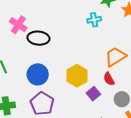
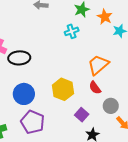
purple square: (93, 94) -> (82, 115), moved

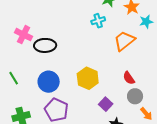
orange trapezoid: (98, 65) -> (124, 41), moved
red semicircle: (95, 88) -> (129, 78), moved

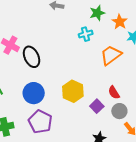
black ellipse: (45, 45) -> (32, 57), turned 65
purple square: (106, 104) -> (97, 106), moved

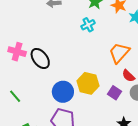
orange trapezoid: (111, 55) -> (119, 53), moved
blue circle: (34, 93) -> (63, 92), moved

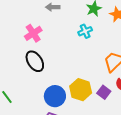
pink cross: (17, 52) -> (33, 33), moved, turned 36
purple square: (115, 93) -> (104, 92), moved

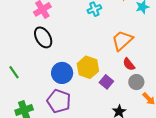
purple square: (104, 92) -> (106, 82), moved

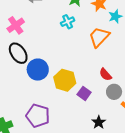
orange trapezoid: (122, 40) -> (99, 37), moved
blue circle: (62, 73) -> (38, 70), moved

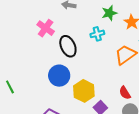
pink cross: (16, 25) -> (46, 28), turned -30
black ellipse: (18, 53) -> (68, 46), moved

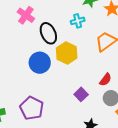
yellow hexagon: (84, 91) -> (67, 53), moved
red semicircle: (125, 93) -> (105, 80), turned -112

